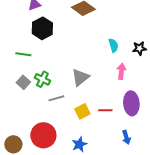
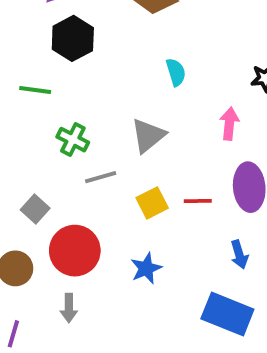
cyan semicircle: (113, 45) -> (176, 72), moved
gray square: (23, 82) -> (35, 209), moved

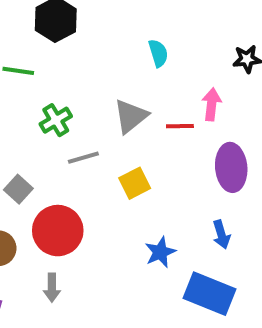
green cross: (73, 140) -> (56, 120), turned 32
red line: (198, 201) -> (180, 126), moved
blue star: (146, 268) -> (160, 252), moved

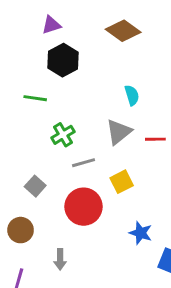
cyan semicircle: (158, 53) -> (132, 95), moved
red circle: (58, 231) -> (84, 207), moved
blue star: (160, 252) -> (141, 233), turned -30

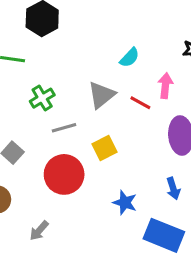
cyan semicircle: (132, 95) -> (130, 58), moved, turned 60
red line: (155, 139) -> (140, 103), turned 30
gray arrow: (60, 259) -> (39, 231), turned 42

